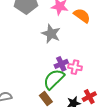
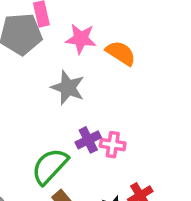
green semicircle: (54, 79) -> (50, 166), moved

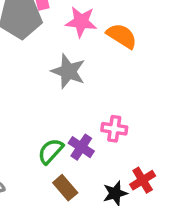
purple cross: (88, 140) -> (81, 147), moved, turned -30
green semicircle: (50, 166) -> (51, 151), size x0.7

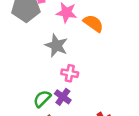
pink cross: (114, 129) -> (70, 73), moved

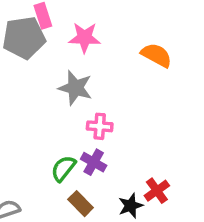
orange semicircle: (93, 23) -> (156, 55), moved

